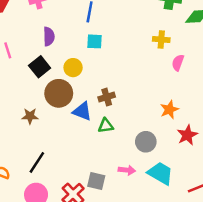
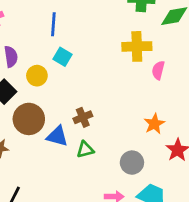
yellow cross: (161, 40) -> (137, 46), size x1.5
cyan square: (94, 41) -> (62, 57), turned 35
yellow circle: (73, 68) -> (37, 76), moved

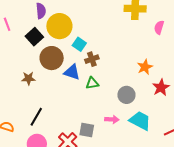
cyan square: (62, 57) -> (79, 44), moved
pink semicircle: (158, 70) -> (159, 27), moved
yellow circle: (37, 76) -> (59, 26), size x1.6

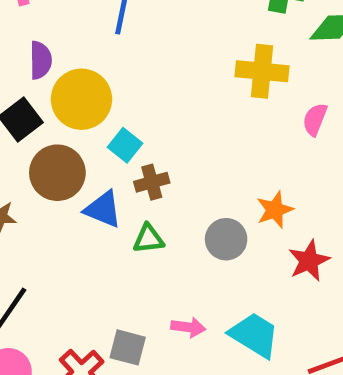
gray circle: (126, 95) -> (226, 239), moved

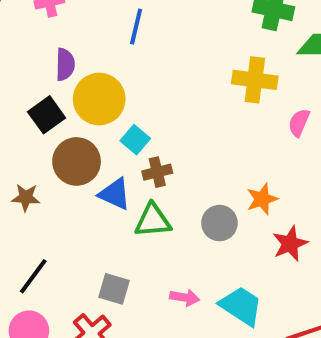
green triangle: (148, 239) -> (153, 221), size x1.4
gray square: (128, 347) -> (114, 289), moved

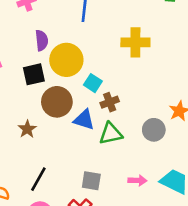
yellow cross: (255, 80) -> (135, 42), moved
black square: (47, 115) -> (34, 74), turned 30
brown star: (26, 197) -> (27, 129), turned -30

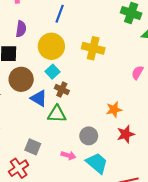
yellow circle: (66, 60) -> (51, 46), moved
brown cross: (110, 102) -> (62, 90), turned 32
gray circle: (154, 130) -> (89, 136), moved

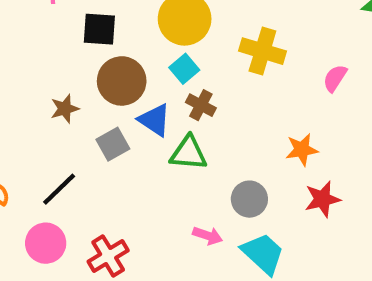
yellow cross: (93, 48) -> (262, 51), moved
pink semicircle: (137, 73) -> (335, 78), moved
gray square: (33, 147) -> (113, 144), moved, turned 35

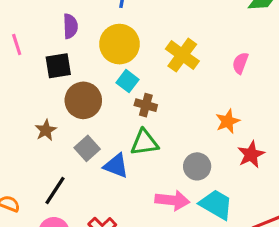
yellow cross: (262, 51) -> (182, 55), turned 32
blue triangle: (155, 120) -> (116, 166), moved
pink arrow: (208, 236) -> (172, 200), size x1.5

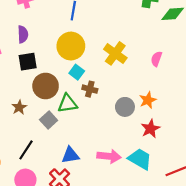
purple semicircle: (70, 26) -> (23, 34), moved
green triangle: (145, 143) -> (67, 104), moved
red star: (251, 154) -> (150, 129), moved
blue triangle: (116, 166) -> (70, 155), moved, turned -30
gray circle: (197, 166) -> (125, 107), moved

